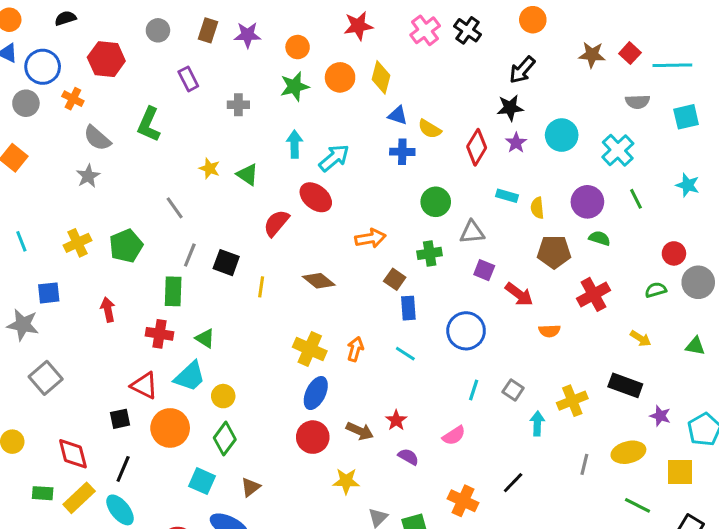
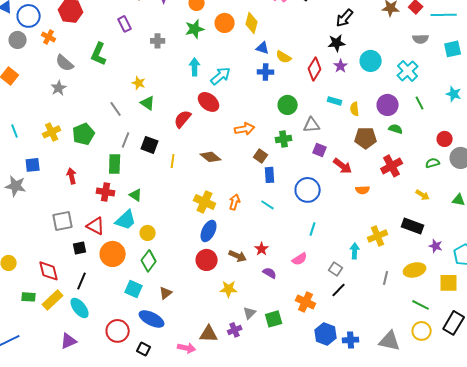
green triangle: (247, 175) -> (148, 103), moved
gray square: (46, 378) -> (63, 221), moved, turned 30
gray square: (513, 390) -> (336, 269), moved

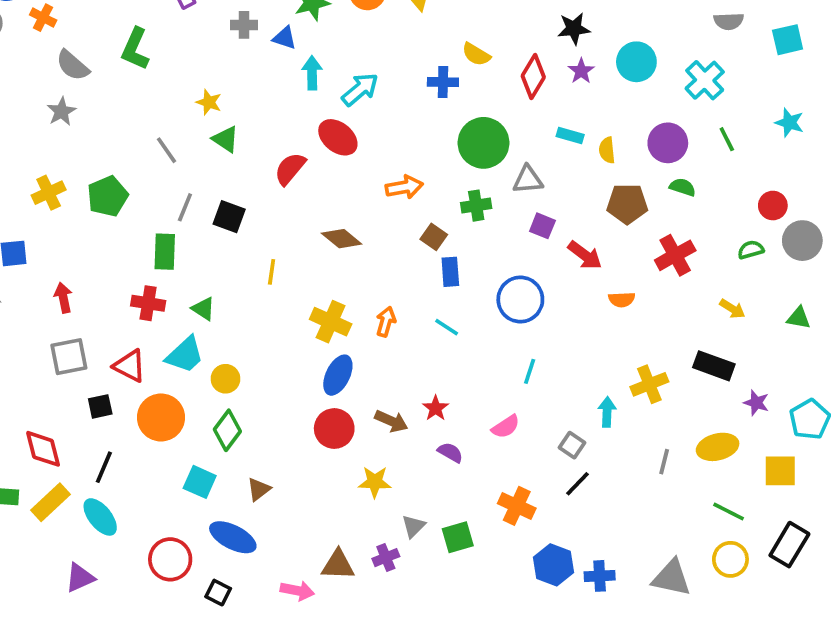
blue triangle: (263, 48) -> (284, 38), moved
green circle: (288, 105) -> (484, 143), size x1.4
yellow line: (173, 161) -> (272, 272), moved
red arrow: (72, 176) -> (63, 298), moved

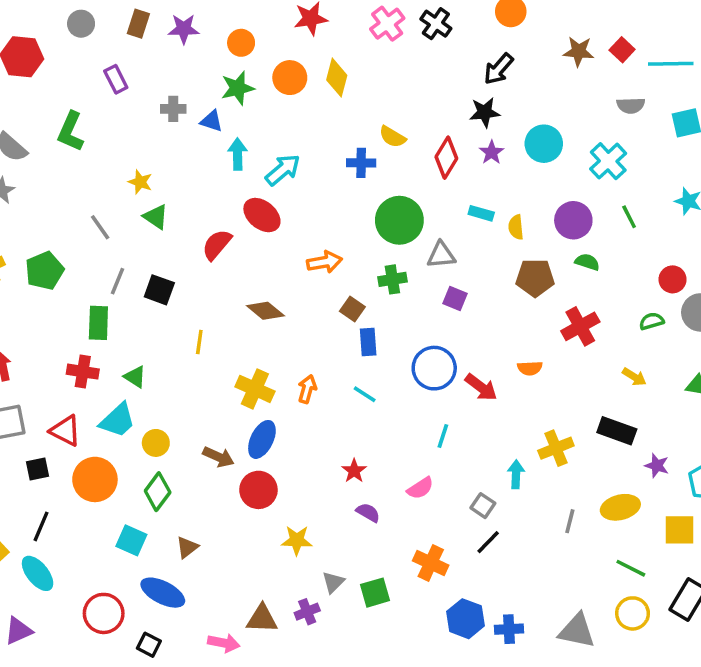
red arrow: (585, 255) -> (481, 387), moved
brown arrow: (391, 421) -> (218, 457), moved

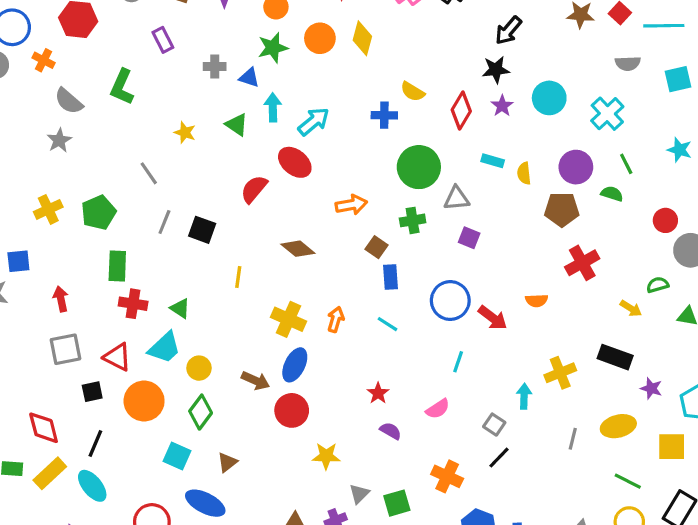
green triangle: (156, 217) -> (237, 125), moved
green semicircle: (587, 262) -> (612, 194), moved
brown pentagon: (535, 278) -> (562, 209), moved
green semicircle: (652, 321) -> (658, 285), moved
green rectangle: (98, 323) -> (117, 266), moved

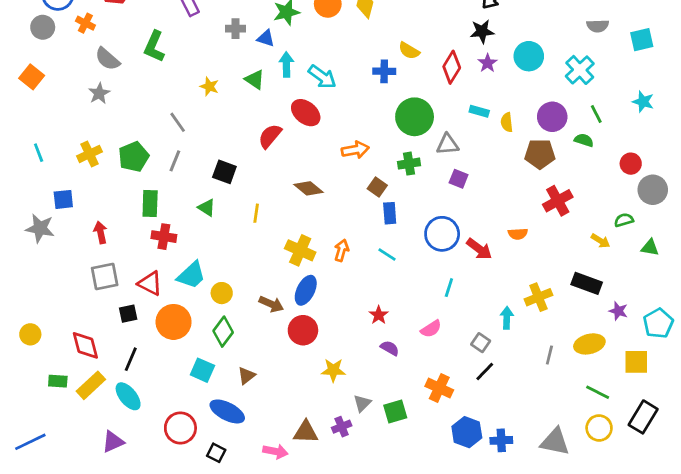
cyan arrow: (314, 121) -> (322, 77), turned 76
gray line: (164, 222) -> (175, 161), moved
green triangle: (180, 308) -> (207, 208), moved

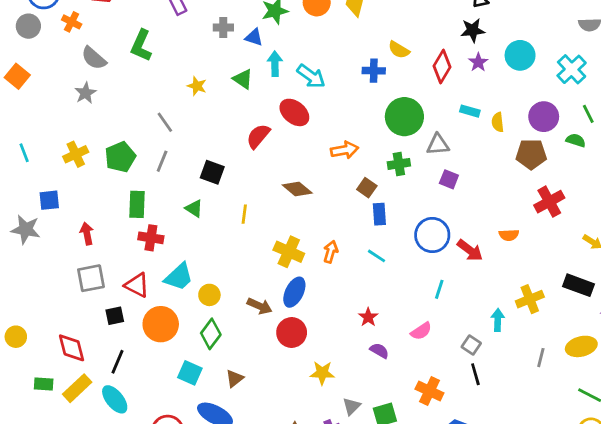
black line: (485, 372) -> (475, 374), turned -60

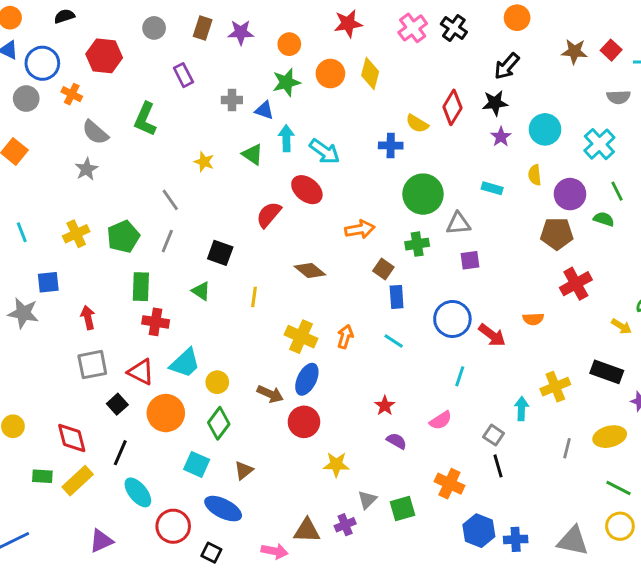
red diamond: (442, 66) -> (452, 107), moved
yellow semicircle: (498, 122) -> (535, 175), moved
purple square: (449, 179) -> (470, 260), turned -30
black square: (115, 316) -> (117, 404), turned -30
cyan ellipse: (115, 399) -> (138, 492), moved

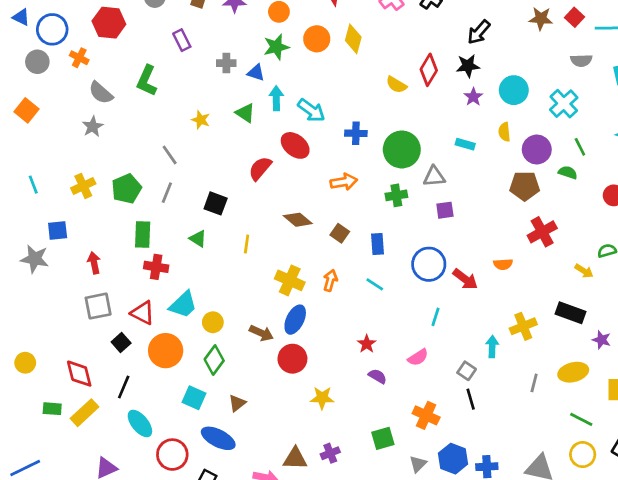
blue cross: (391, 146) -> (356, 133), moved
brown square: (383, 269) -> (340, 233), moved
gray triangle: (367, 500) -> (418, 464), moved

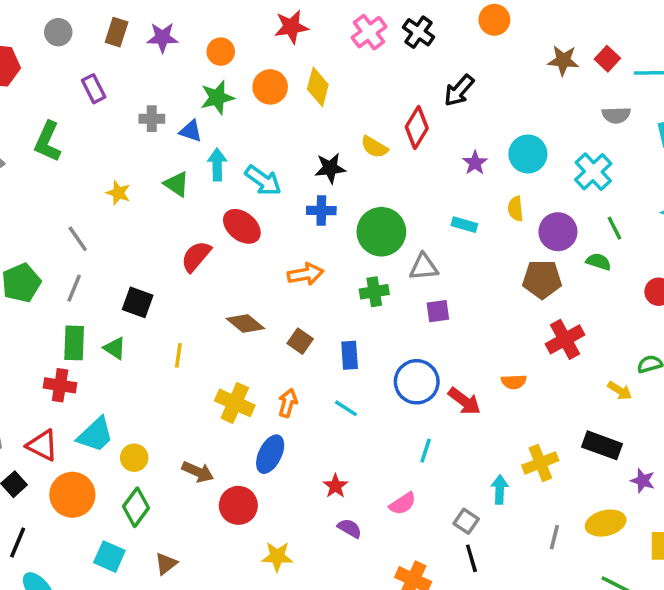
black arrow: (479, 32) -> (459, 90), moved
black star: (468, 66) -> (330, 168), moved
green rectangle: (143, 235) -> (74, 343), moved
blue ellipse: (295, 320) -> (270, 454), moved

